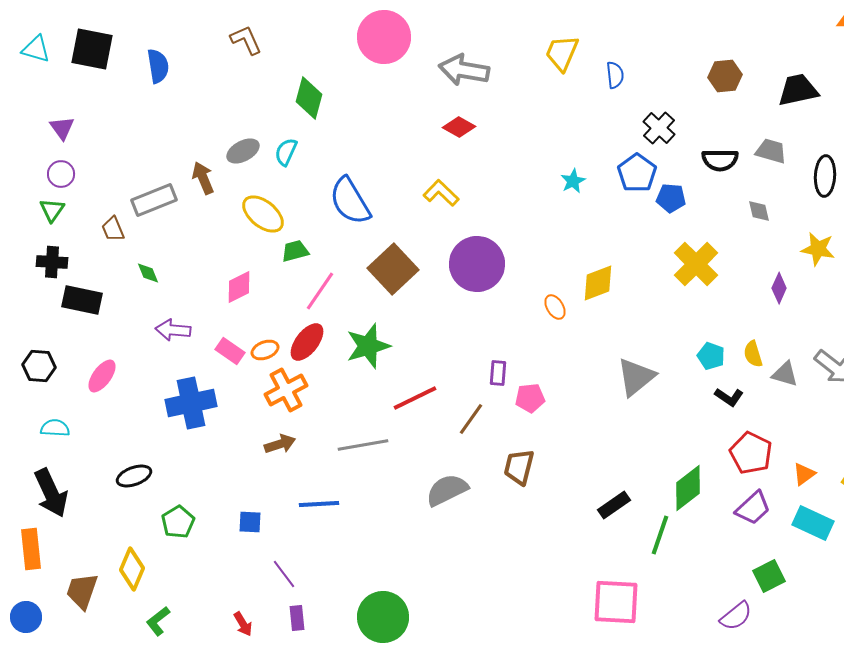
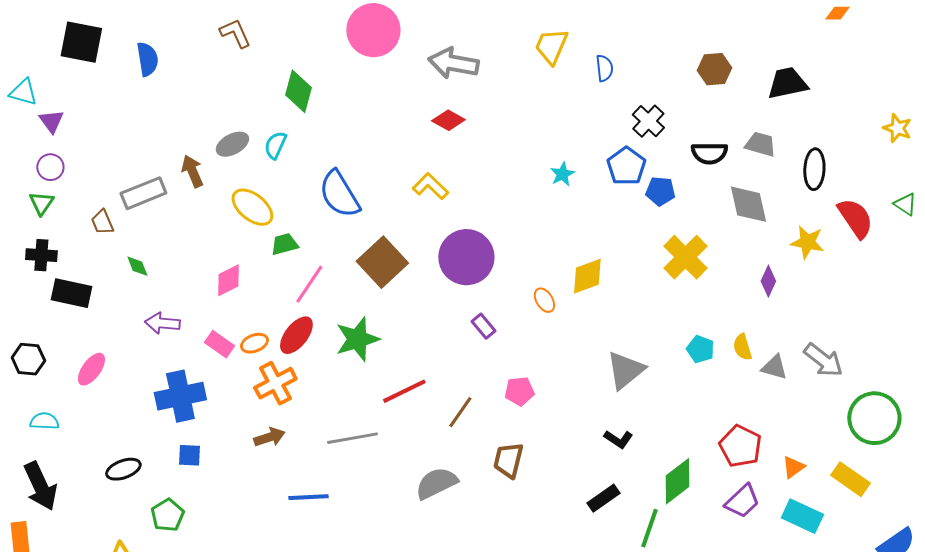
cyan triangle: (36, 49) -> (23, 92), moved
gray diamond: (759, 211) -> (748, 204), size x1.8
purple rectangle: (498, 373) -> (483, 326), moved, turned -45
black L-shape: (729, 397) -> (618, 439), moved
blue square: (250, 522) -> (189, 455), moved

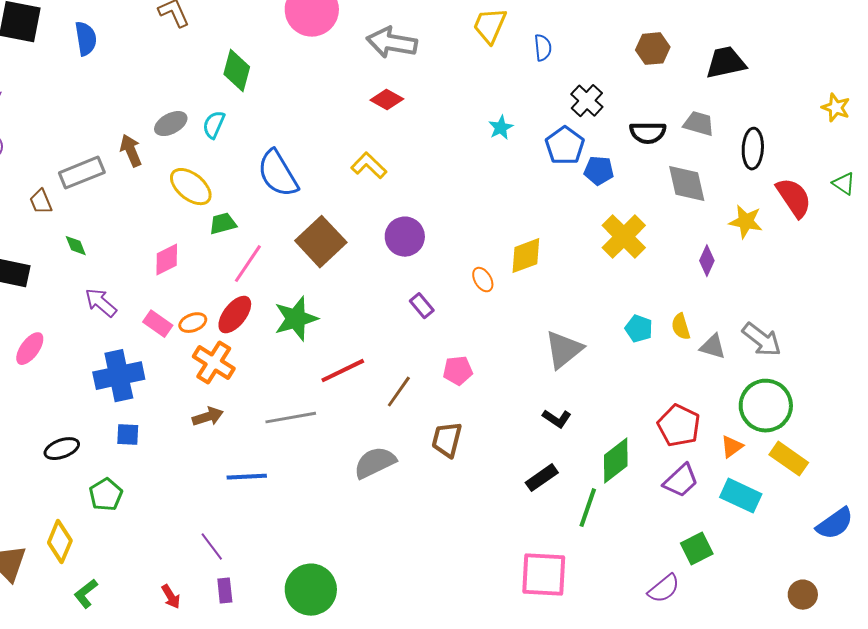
cyan star: (562, 174) -> (501, 128), moved
purple circle: (466, 257) -> (405, 237), size x0.7
purple arrow: (162, 323) -> (101, 303), turned 36
orange cross: (275, 383) -> (214, 363), turned -30
green circle: (874, 418) -> (766, 406), moved

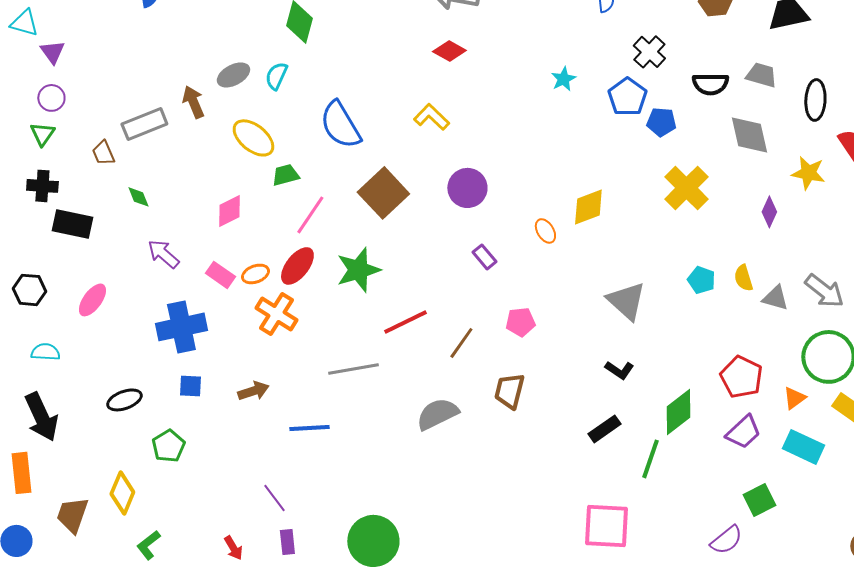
gray triangle: (564, 350) -> (626, 301), turned -39
brown arrow: (208, 417) -> (253, 391), moved

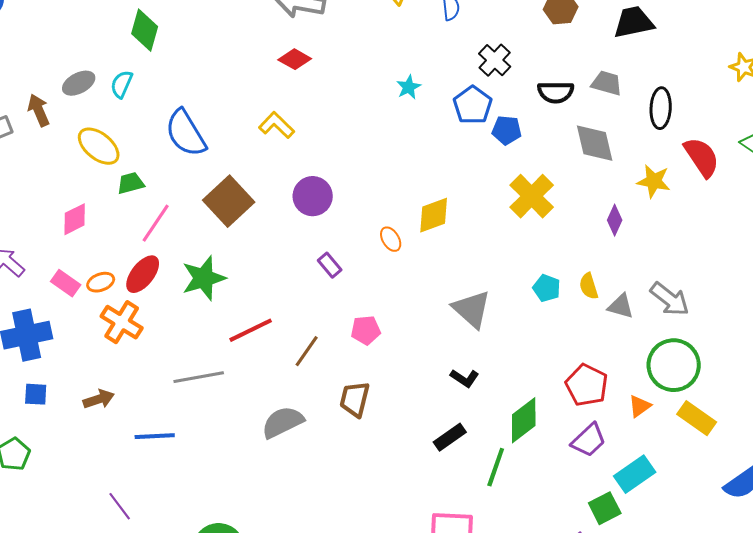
cyan rectangle: (803, 447) -> (635, 474), moved, turned -60

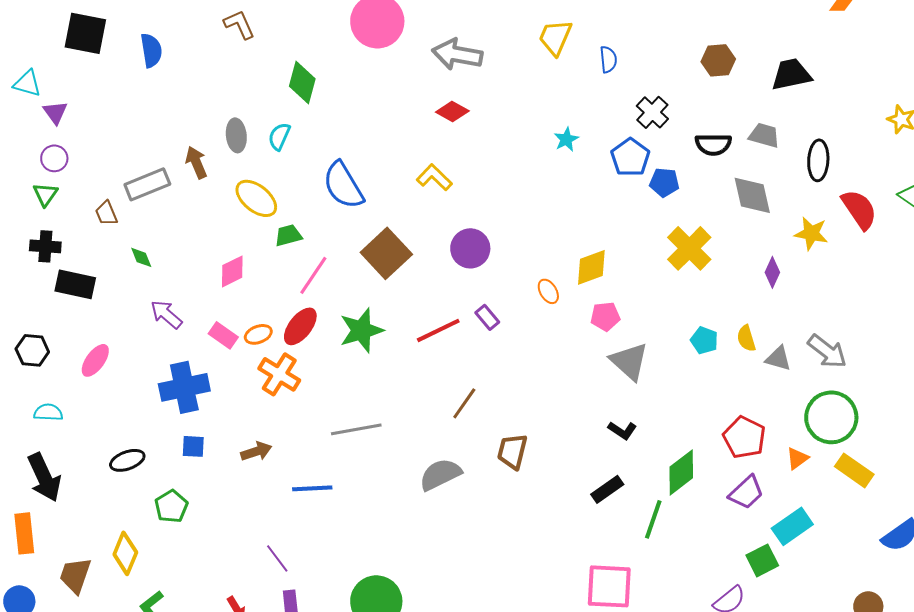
gray ellipse: (79, 83) -> (236, 135), turned -68
red line: (251, 330) -> (438, 330), moved
pink pentagon: (366, 330) -> (605, 316), moved

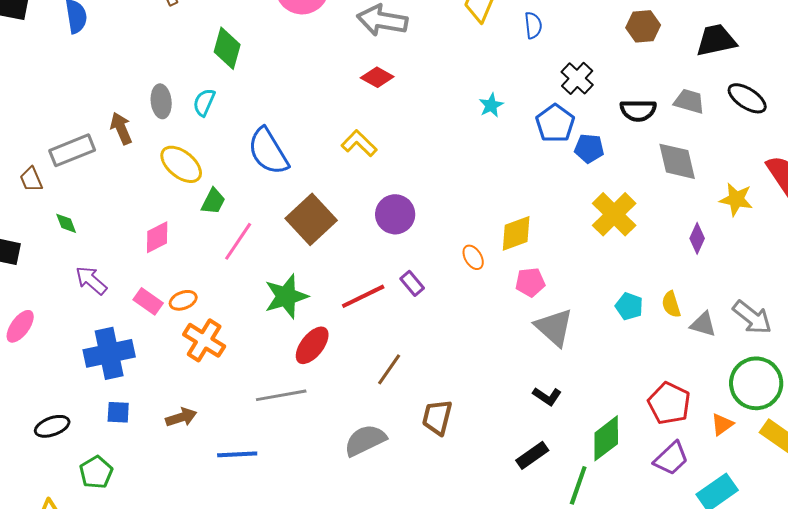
black ellipse: (818, 160) -> (747, 98), moved, turned -60
green trapezoid: (288, 235) -> (213, 201), turned 132
red ellipse: (300, 326) -> (312, 345), moved

